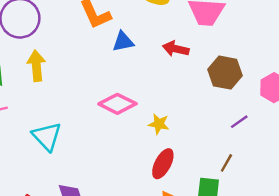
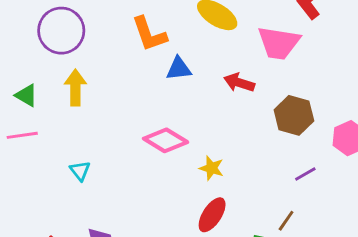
cyan triangle: (47, 136) -> (80, 171), size x0.6

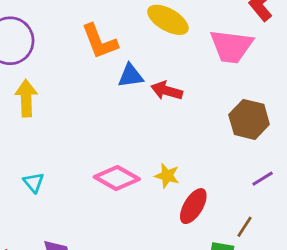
red arrow: (239, 83) -> (167, 91), moved
pink diamond: (166, 140) -> (117, 178), moved
red ellipse: (212, 215) -> (193, 206), moved

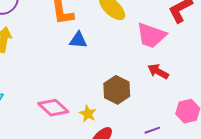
red arrow: (167, 91) -> (158, 71), moved
brown hexagon: (249, 119) -> (117, 90), moved

